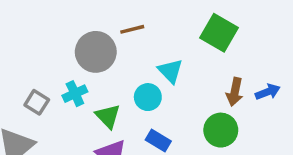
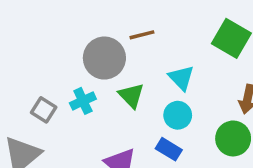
cyan circle: (148, 97) -> (178, 115), moved
green triangle: (108, 116) -> (131, 96), moved

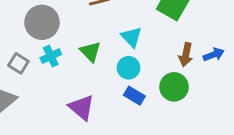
gray circle: (104, 58) -> (42, 22), moved
blue rectangle: (169, 149) -> (134, 96), moved

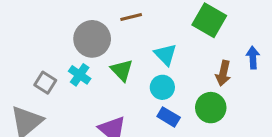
gray circle: (42, 22) -> (92, 39), moved
blue arrow: (214, 55) -> (253, 58), moved, turned -72
cyan cross: (51, 56) -> (80, 75), turned -30

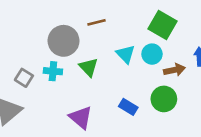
brown arrow: (223, 73) -> (174, 70), turned -114
cyan cross: (80, 75) -> (53, 71), turned -30
cyan circle: (162, 87) -> (152, 54), moved

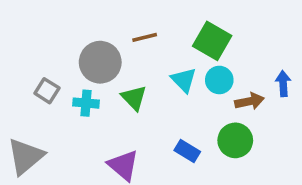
green square: (163, 25) -> (212, 41), moved
gray square: (24, 78) -> (47, 91), moved

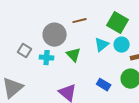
cyan triangle: (184, 80) -> (102, 45), turned 35

